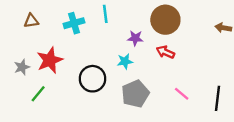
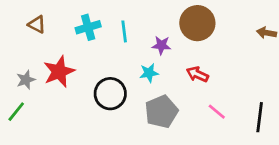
cyan line: (105, 14) -> (124, 31), moved
brown triangle: (31, 21) -> (37, 24), turned 35
red arrow: (165, 52) -> (197, 74), moved
green line: (38, 94) -> (16, 112), moved

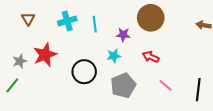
brown triangle: (37, 24) -> (28, 19), turned 32

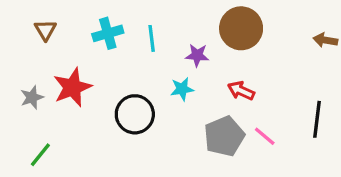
green line: (12, 85) -> (40, 155), moved
gray pentagon: (123, 85) -> (224, 136), moved
black line: (198, 90) -> (317, 119), moved

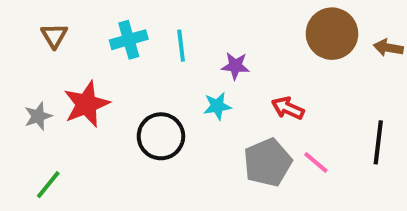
brown circle: (241, 28) -> (332, 34), moved

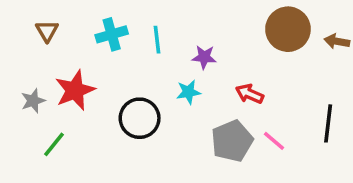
green line: (48, 185) -> (54, 144), moved

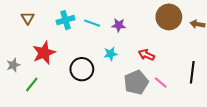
cyan line: (157, 40) -> (92, 23), turned -63
purple star: (204, 57) -> (119, 25), moved
gray star: (33, 101) -> (13, 65), moved

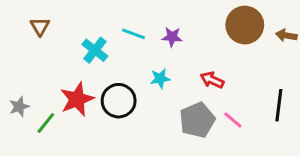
cyan cross: (65, 20) -> (95, 50), moved, turned -36
red star: (44, 53) -> (77, 99), moved
gray star: (13, 65) -> (19, 107), moved

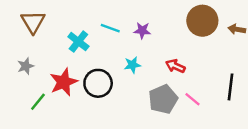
brown triangle: (40, 26) -> (33, 22), size x1.5
gray star: (19, 107) -> (26, 66), moved

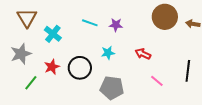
cyan cross: (78, 42) -> (53, 34), moved
gray star: (26, 66) -> (21, 54), size x1.5
red star: (64, 82) -> (52, 67), size x0.7
gray pentagon: (163, 99) -> (112, 88), moved, turned 30

